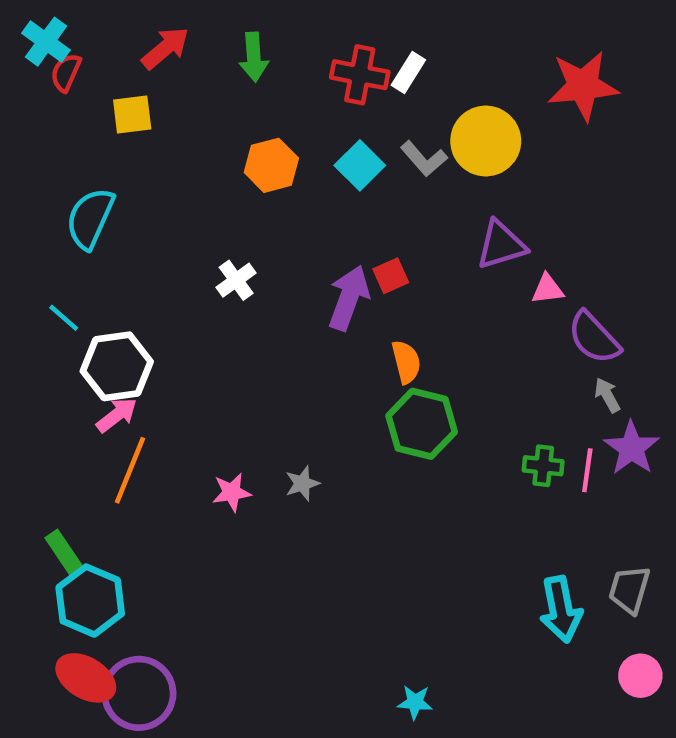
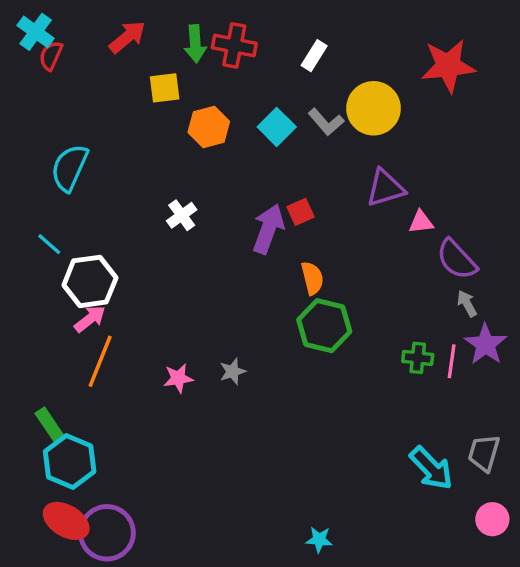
red cross: (360, 75) -> (234, 45), moved
yellow square: (132, 114) -> (165, 88), moved
cyan arrow: (561, 609) -> (431, 468), turned -33

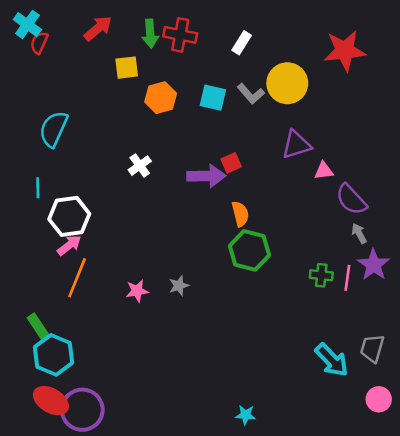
cyan square: (277, 127) -> (213, 98), turned -32
purple arrow: (268, 229) -> (206, 176), turned 69
cyan line: (49, 244) -> (38, 188), turned 48

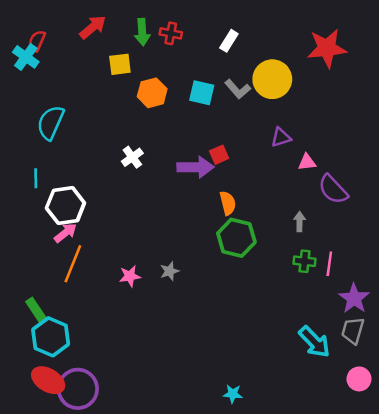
cyan cross: (27, 24) -> (26, 57), moved
red cross: (180, 35) -> (171, 33), size x0.7
purple triangle: (296, 145) -> (281, 137), size x0.7
gray arrow: (359, 233) -> (300, 222), moved, turned 30
purple star: (373, 265) -> (354, 298), moved

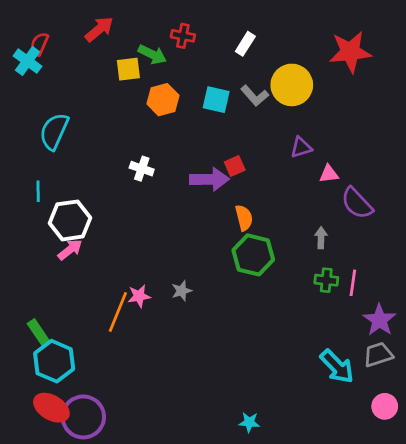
green arrow: (142, 32) -> (152, 54), moved, turned -60
white cross: (132, 157) -> (142, 169), turned -35
orange line: (73, 264) -> (118, 312), moved
gray trapezoid: (353, 331) -> (378, 355), turned 56

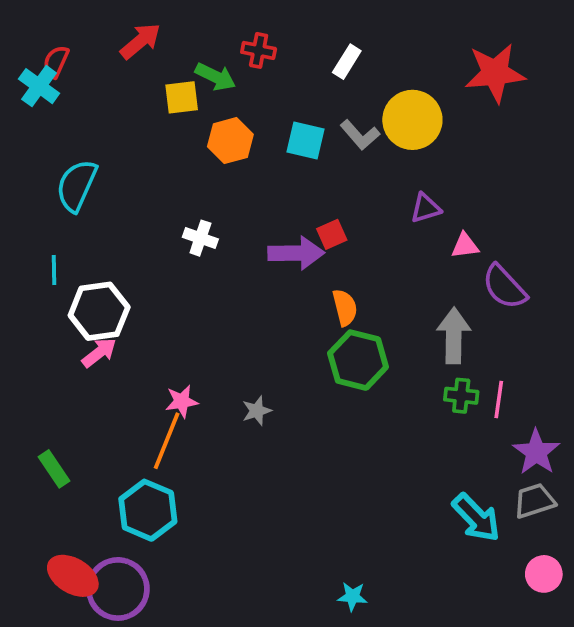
gray arrow: (321, 238) -> (454, 336), size x1.8
pink star: (139, 296) -> (182, 401), moved
cyan hexagon: (54, 361) -> (148, 510), moved

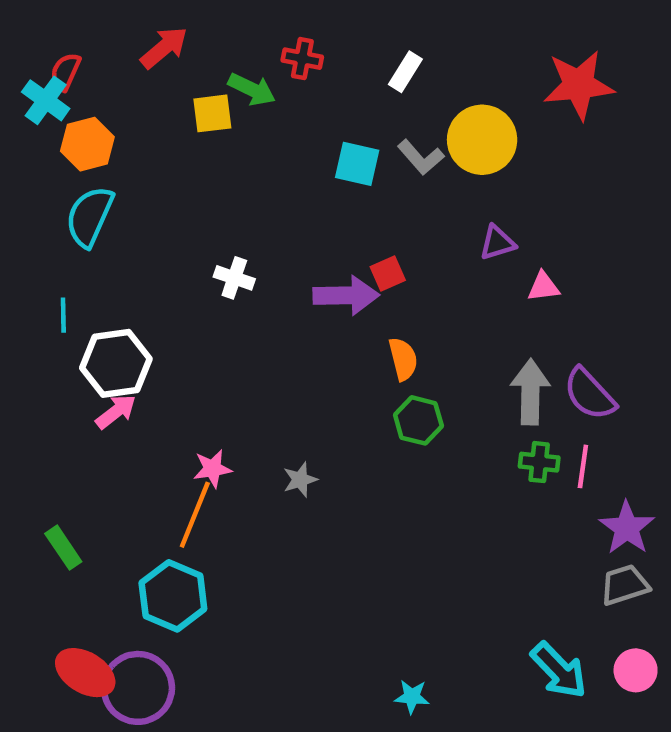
orange hexagon: (230, 141) -> (87, 144), moved
purple semicircle: (504, 287) -> (590, 394), moved
green hexagon: (358, 360) -> (418, 420), size x0.7
cyan arrow: (476, 518) -> (559, 670), moved

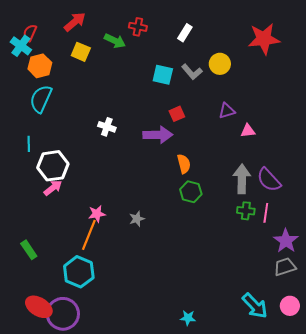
yellow square: (212, 113) -> (81, 52), moved, turned 30
yellow circle: (482, 140) -> (220, 64), size x0.7
red square: (388, 273) -> (177, 114), moved

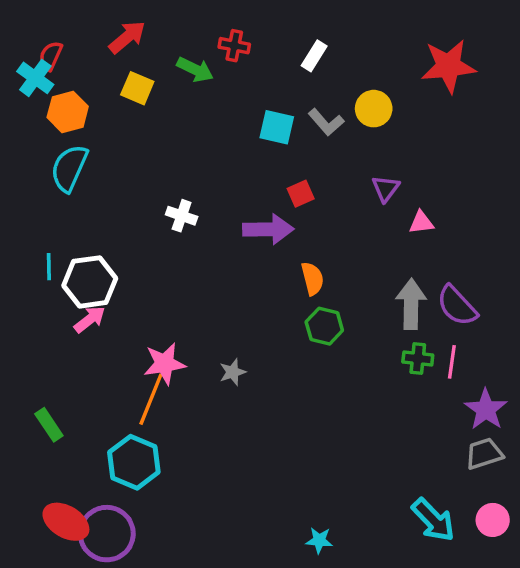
purple triangle: (227, 111) -> (386, 188), turned -36
cyan line: (29, 144) -> (49, 267), moved
pink star: (97, 214) -> (165, 364), size x1.4

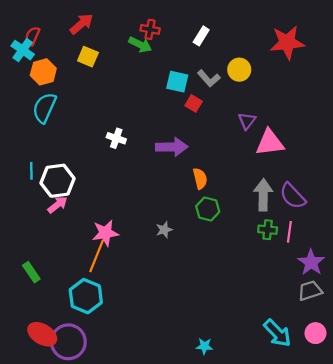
green arrow: (195, 69) -> (140, 45), moved
red square: (301, 194) -> (194, 103), moved, turned -35
pink triangle: (421, 222) -> (270, 143), size x1.8
gray star: (233, 372) -> (164, 230), moved

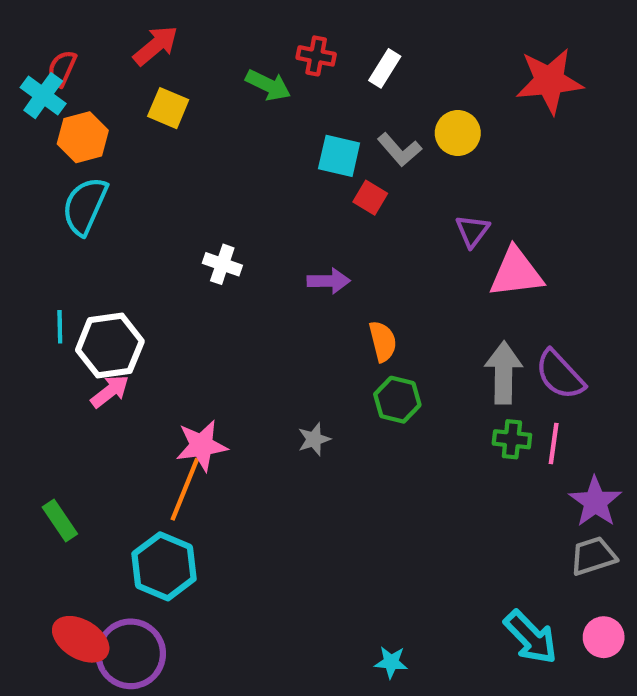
red cross: (150, 29) -> (316, 56), moved
purple arrow: (172, 147) -> (329, 281), size x0.7

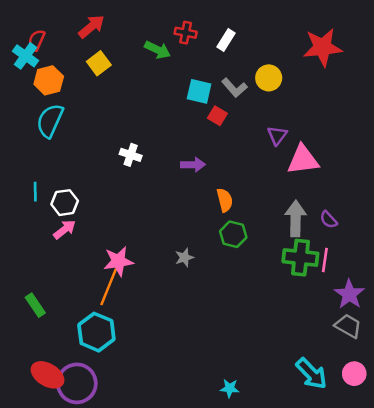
yellow square: (168, 108) -> (99, 63), turned 30
white hexagon: (110, 346) -> (65, 203), size x0.7
purple semicircle: (560, 375) -> (329, 220), size x0.6
green cross: (512, 439) -> (300, 258), size x1.6
gray trapezoid: (593, 556) -> (348, 326), turned 48

